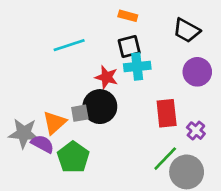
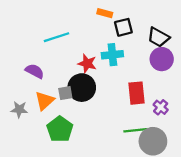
black trapezoid: (187, 30) -> (158, 37), moved
black square: (129, 46) -> (123, 27), moved
gray star: (24, 133) -> (19, 109), size x0.7
purple semicircle: (42, 144) -> (35, 71), moved
green line: (165, 159) -> (135, 130), turned 40

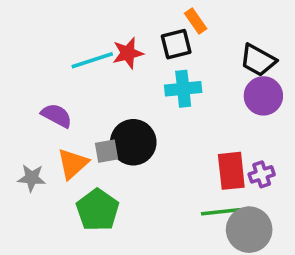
orange rectangle: (105, 13) -> (196, 21), moved, turned 40
black square: (123, 27) -> (176, 44), moved
red star: (87, 63) -> (128, 53), moved, turned -30
red rectangle: (137, 93) -> (231, 171), moved
purple cross: (161, 107) -> (262, 174), turned 32

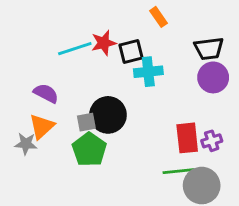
black square: (176, 44) -> (131, 52), moved
black trapezoid: (258, 60) -> (209, 49), turned -36
orange triangle: (73, 164) -> (42, 126), moved
green pentagon: (98, 210) -> (89, 149), moved

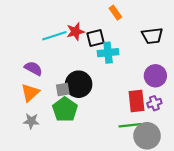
purple circle: (213, 77) -> (155, 76), moved
gray star: (26, 144) -> (31, 121), moved

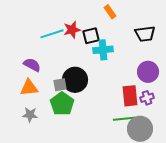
orange triangle: (30, 93) -> (29, 88), turned 36

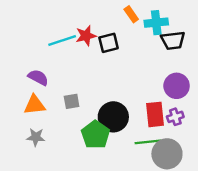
cyan cross: (103, 50) -> (156, 23), moved
black circle: (75, 80) -> (113, 117), moved
green pentagon: (62, 104) -> (95, 135), moved

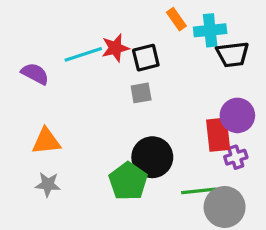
purple semicircle: (38, 77) -> (35, 74), moved
gray square: (72, 101) -> (141, 93), moved
red rectangle: (155, 114) -> (218, 135), moved

